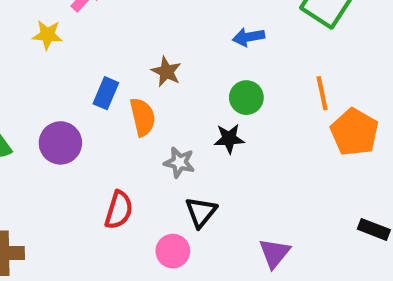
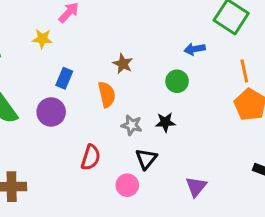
blue arrow: (249, 37) -> (195, 49), moved
blue rectangle: (106, 93) -> (64, 78), moved
orange line: (322, 93) -> (244, 71), moved
black star: (229, 139) -> (165, 122), moved

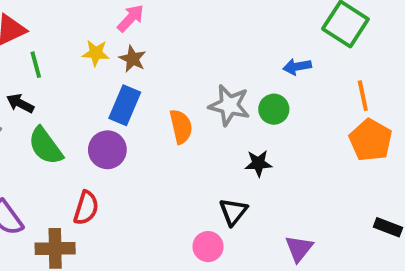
brown star: (123, 64) -> (133, 59), moved
blue rectangle: (64, 78) -> (125, 105), size x1.4
gray star: (132, 125) -> (229, 105), moved, size x1.5
red semicircle: (91, 157) -> (86, 208), moved

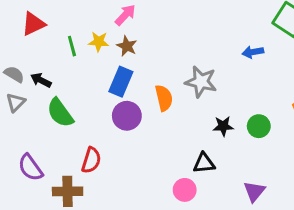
green line: (36, 65) -> (72, 46), moved
green circle: (274, 109) -> (259, 126), moved
purple circle: (107, 150) -> (127, 116), moved
black triangle: (233, 212) -> (204, 163), turned 45

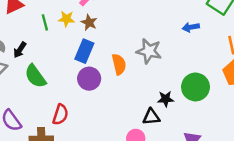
black arrow: (41, 80) -> (20, 50), turned -84
black star: (223, 126) -> (166, 99), moved
green circle: (259, 126) -> (195, 87), size x1.5

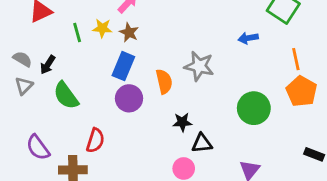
black star: (166, 99) -> (182, 122), moved

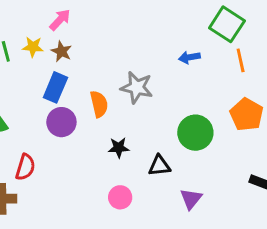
orange line: (296, 59) -> (241, 60), moved
black triangle: (202, 143) -> (159, 166), moved

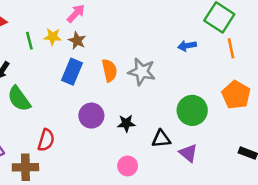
orange semicircle: (99, 104) -> (109, 70), moved
purple circle: (61, 122) -> (91, 116), moved
purple triangle: (191, 199) -> (188, 153), moved, turned -30

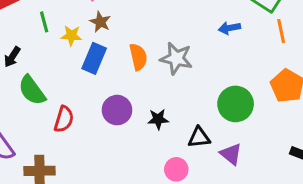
yellow star: (53, 37) -> (71, 36), moved
red semicircle: (46, 140) -> (64, 119), moved
pink circle: (128, 166) -> (176, 169), moved

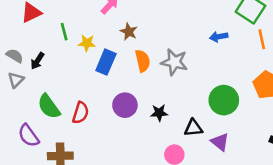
brown star: (100, 22) -> (129, 32), moved
green semicircle: (32, 90) -> (49, 106), moved

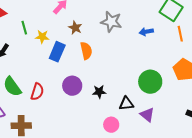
gray star: (174, 62) -> (111, 22), moved

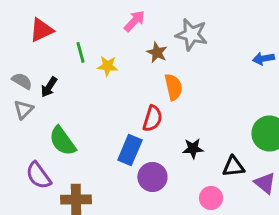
gray star: (111, 22) -> (191, 34), moved
blue rectangle: (57, 52) -> (130, 150), moved
purple circle: (72, 86) -> (152, 177), moved
red semicircle: (37, 92) -> (152, 118), moved

